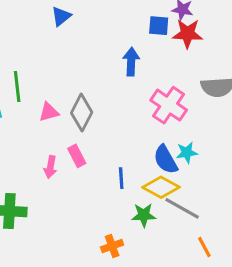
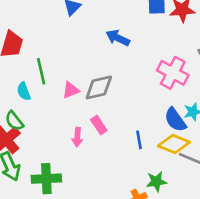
blue arrow: (131, 62) -> (118, 38), moved, turned -60
gray diamond: (82, 113) -> (99, 87), turned 56
green star: (144, 215) -> (156, 182), moved

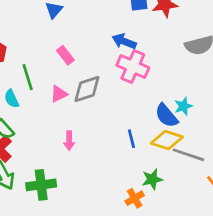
blue arrow: (118, 38) -> (124, 41), moved
pink cross: (173, 73) -> (133, 67), moved
pink rectangle: (99, 125) -> (65, 55), moved

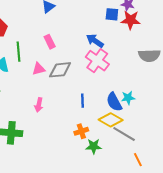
blue line: (131, 139) -> (82, 101), moved
orange cross: (135, 198) -> (81, 131), moved

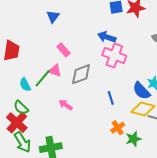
green line: (18, 52) -> (43, 78), moved, turned 60
pink triangle: (39, 69) -> (55, 70), moved, turned 48
pink arrow: (39, 105) -> (66, 105), moved, turned 128

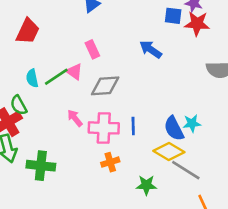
pink cross: (114, 56) -> (104, 128), moved, turned -35
orange cross: (118, 128) -> (110, 162), moved

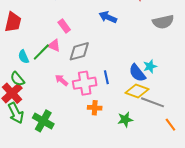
orange cross: (110, 162) -> (95, 108), turned 32
green cross: (41, 166) -> (43, 121), turned 35

